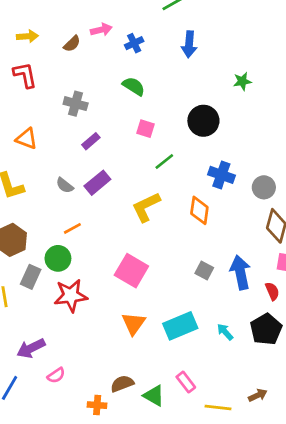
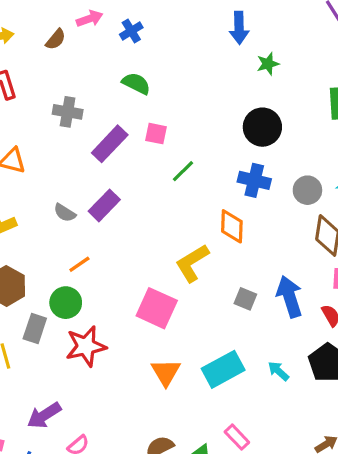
blue arrow: (189, 44) -> (239, 28), moved
black circle: (203, 121) -> (262, 127), moved
purple rectangle: (91, 141) -> (110, 144), moved, size x1.6
yellow L-shape: (146, 207) -> (192, 263), moved

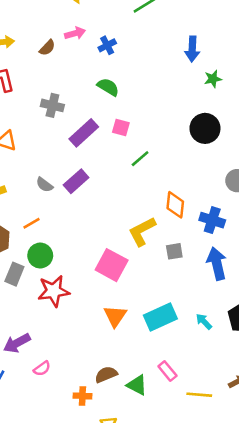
blue cross: (254, 180) -> (212, 220), moved
orange line: (79, 264) -> (32, 223), moved
gray square: (245, 299) -> (174, 251), moved, turned -36

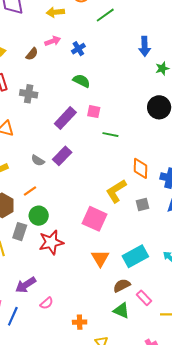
gray cross: (52, 105) -> (29, 94), moved
green line: (140, 159) -> (110, 135), turned 56
brown semicircle: (106, 374) -> (122, 285), moved

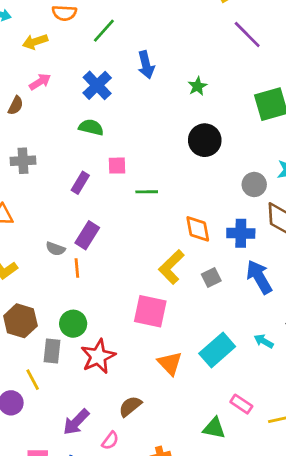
blue arrow: (145, 46) -> (146, 65), moved
blue cross: (78, 49) -> (97, 85), moved, size x1.5
purple rectangle: (65, 118) -> (80, 183), size x0.7
orange line: (30, 191) -> (77, 268), moved, turned -48
brown semicircle: (122, 285) -> (130, 406), moved

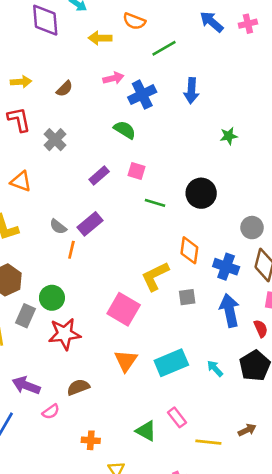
pink arrow: (40, 82) -> (113, 78), moved
green star: (198, 86) -> (229, 136), moved
black circle: (205, 140) -> (201, 193), moved
gray cross: (23, 161) -> (55, 140), turned 30
purple arrow: (76, 422) -> (26, 385), turned 48

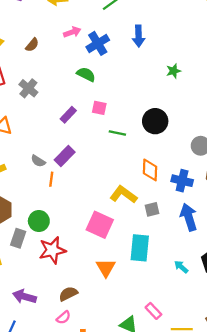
yellow L-shape: (155, 276) -> (123, 195), turned 68
cyan rectangle: (171, 363) -> (140, 248), moved, turned -56
pink semicircle: (51, 412) -> (64, 317), moved

